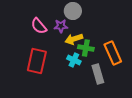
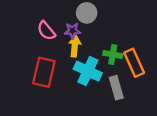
yellow arrow: (74, 39) -> (75, 46), moved, turned 114
green cross: (86, 48) -> (113, 54), moved
cyan cross: (74, 60) -> (88, 71), size x1.6

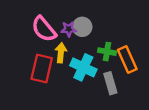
gray circle: (87, 13) -> (82, 27), moved
pink semicircle: (46, 31) -> (44, 29), size x1.4
yellow arrow: (75, 46) -> (61, 53), moved

